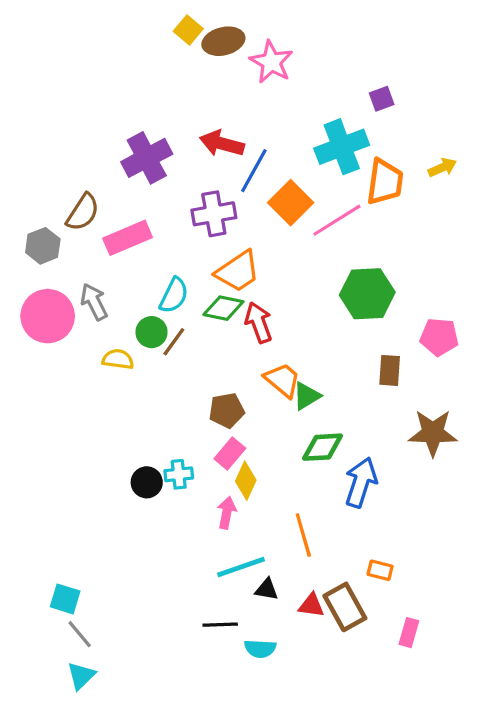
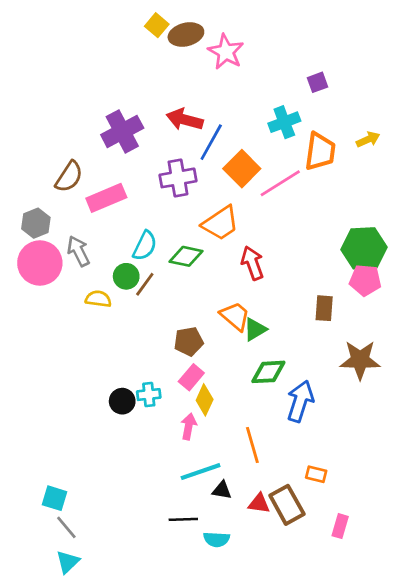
cyan cross: (342, 147) -> (284, 122), size x0.7
gray hexagon: (43, 246) -> (36, 223), moved
orange trapezoid: (238, 271) -> (221, 223), moved
green hexagon: (367, 294) -> (364, 248), moved
red arrow: (259, 323) -> (252, 263), moved

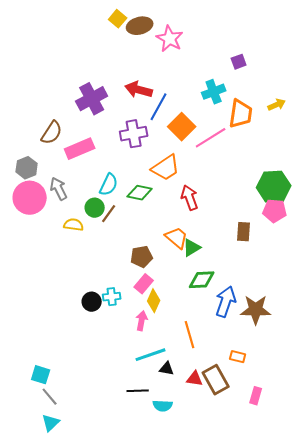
brown star: (360, 360) -> (256, 310), moved

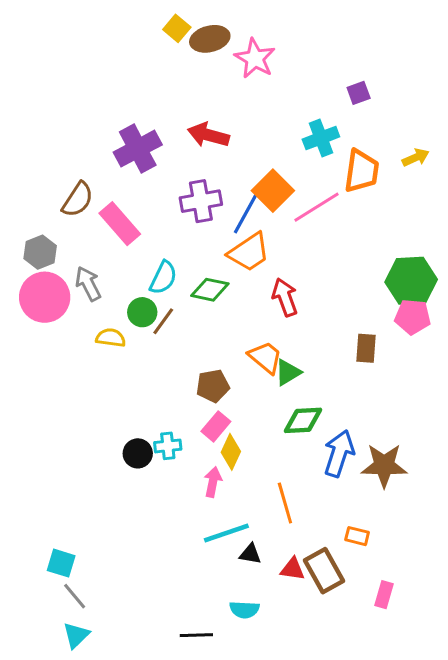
blue line: (159, 107) -> (246, 213), moved
pink rectangle: (80, 149) -> (120, 224), turned 72
black line: (138, 391) -> (196, 635), moved

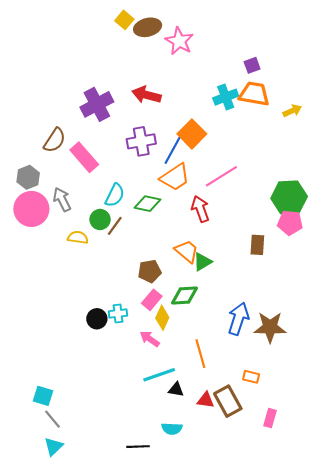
orange trapezoid: (362, 171) -> (254, 94), moved, turned -88
pink line: (316, 207) -> (221, 176), moved
green diamond: (303, 420) -> (185, 296), moved
pink arrow: (213, 482) -> (150, 339), turned -66

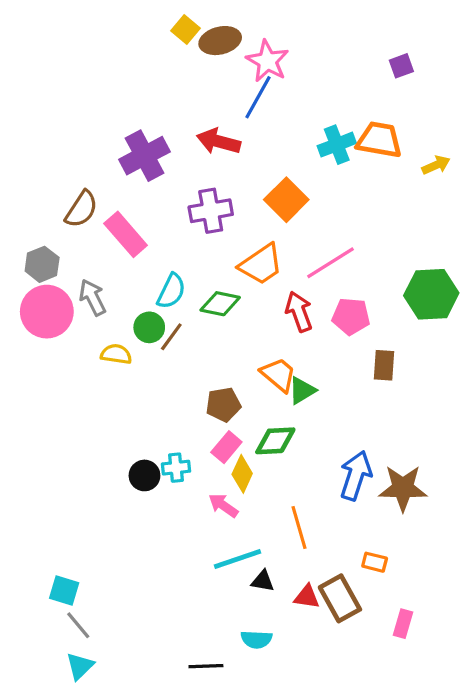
purple square: (252, 65) -> (401, 66), moved
blue line: (173, 150) -> (258, 97), moved
pink pentagon: (290, 223) -> (351, 316), moved

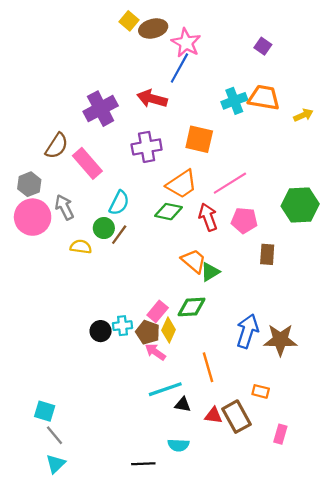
purple square: (401, 66) -> (263, 46), moved, turned -35
orange square: (286, 200) -> (199, 139), turned -32
green diamond: (220, 304) -> (169, 212), moved
brown pentagon: (223, 405) -> (148, 332), moved, turned 30

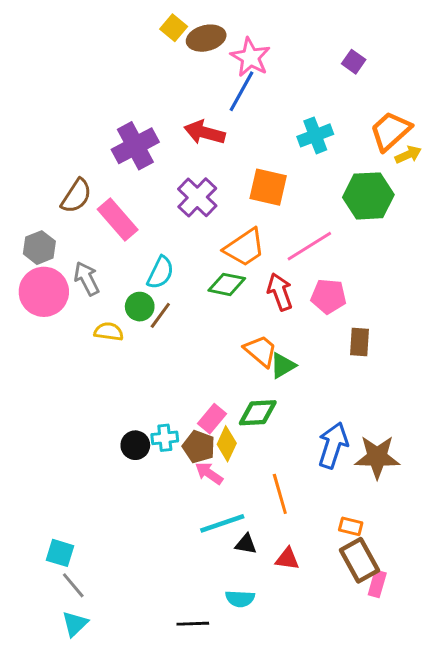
orange trapezoid: (264, 98) -> (390, 131), moved, turned -52
purple cross: (147, 147) -> (197, 197), turned -36
green hexagon: (300, 205) -> (368, 196), moved
brown rectangle: (236, 417) -> (360, 560), moved

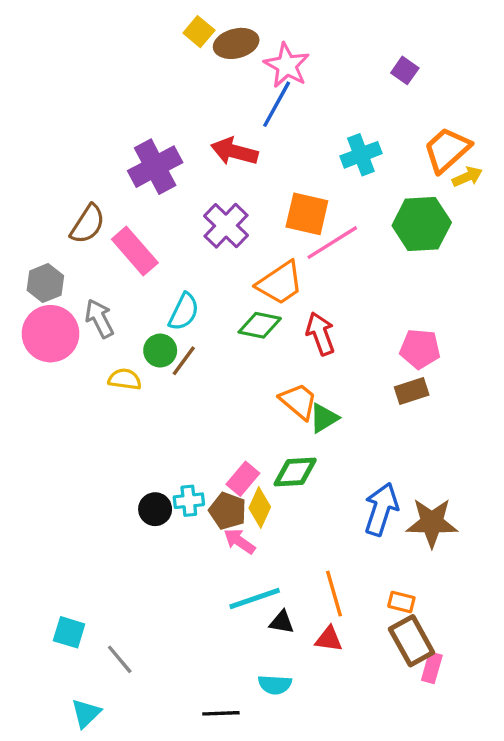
pink line: (309, 246) -> (332, 243), moved
pink pentagon: (329, 296) -> (420, 349), moved
brown rectangle: (360, 342) -> (412, 391), turned 68
orange line: (280, 494) -> (334, 594), moved
gray line: (73, 585) -> (120, 659), moved

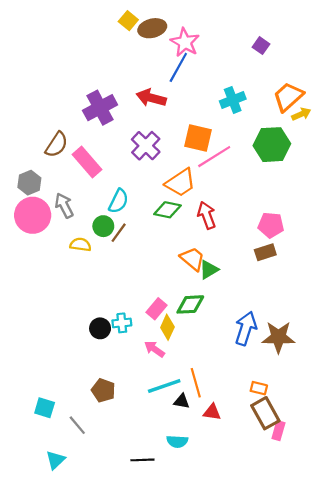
brown pentagon: (228, 511) -> (103, 390), moved
orange line: (334, 594) -> (196, 383), moved

